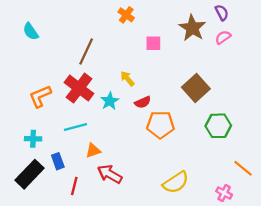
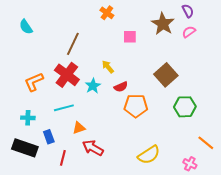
black rectangle: (29, 174) -> (25, 148), turned 65

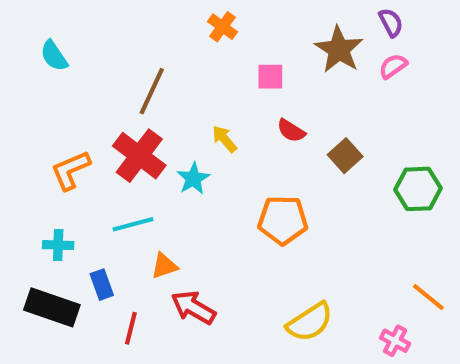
brown square: (166, 75) -> (345, 156), size x0.7
red semicircle: (121, 87) -> (291, 131), moved, turned 56
green hexagon: (185, 107) -> (418, 189), moved

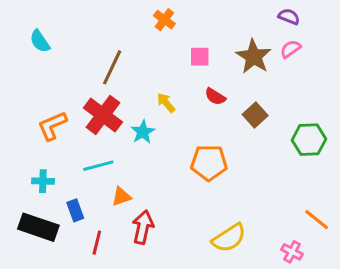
purple semicircle: (391, 23) -> (289, 17), turned -40
brown star: (339, 50) -> (254, 57), moved
red arrow: (193, 307) -> (143, 227), turned 72

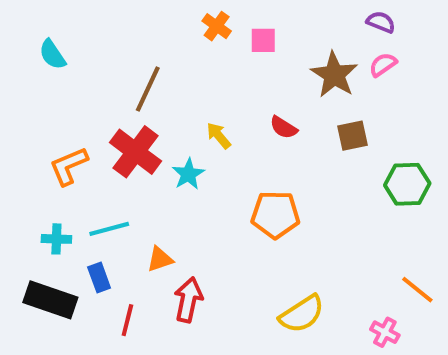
pink square: (200, 57) -> (263, 40), moved
brown square: (255, 115) -> (352, 136), moved, turned 30
cyan line: (98, 166) -> (109, 229), moved

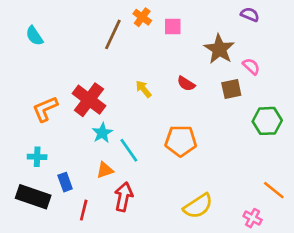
pink semicircle: (383, 65) -> (251, 66), moved, turned 78
brown line: (148, 89) -> (113, 34), moved
cyan star: (188, 174) -> (102, 133), moved
cyan line: (109, 229) -> (129, 150), moved, turned 70

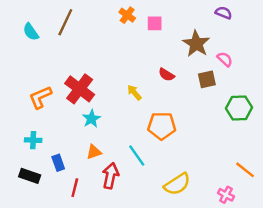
brown line: (113, 34) -> (65, 22), moved
yellow arrow: (144, 89) -> (134, 92), moved
cyan line: (129, 150) -> (137, 156), moved
black rectangle: (33, 197) -> (30, 176), size x0.7

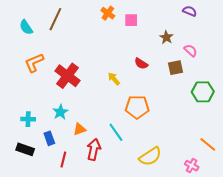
brown star: (196, 44) -> (166, 37), size x0.6
orange L-shape: (40, 97) -> (34, 63), moved
cyan star: (91, 119) -> (60, 112), moved

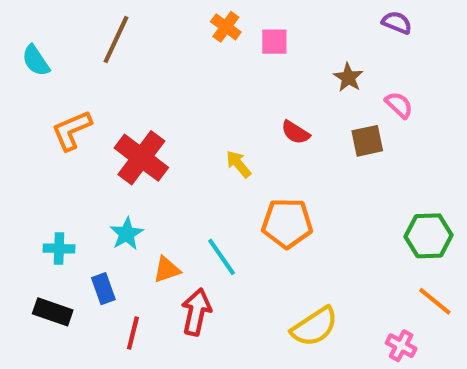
cyan semicircle: (26, 27) -> (36, 61), moved
green hexagon: (203, 92) -> (429, 236), moved
cyan line: (116, 132) -> (222, 257), moved

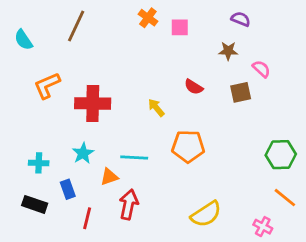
purple semicircle: (397, 23) -> (241, 19), moved
brown star: (348, 77) -> (228, 51), turned -30
red cross: (141, 158) -> (93, 103), turned -36
cyan line: (222, 257) -> (134, 157), moved, turned -52

